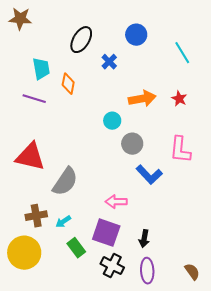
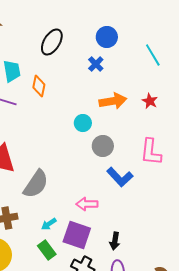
blue cross: (109, 62) -> (96, 64), moved
cyan arrow: (63, 222) -> (49, 224), moved

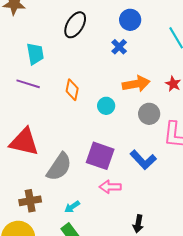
orange diamond: (39, 86) -> (72, 90), moved
gray circle: (103, 146) -> (149, 114), moved
purple square: (77, 235) -> (100, 156), moved

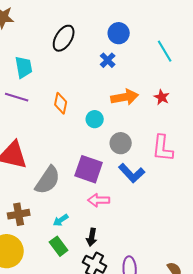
gray circle: (149, 114) -> (121, 143), moved
black arrow: (138, 224) -> (92, 237), moved

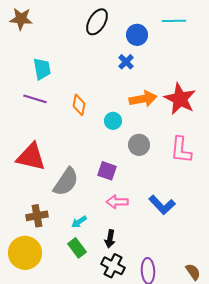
black ellipse: (64, 38) -> (97, 22), moved
cyan line: (165, 51) -> (174, 21), moved, turned -60
red star: (162, 97) -> (180, 99), size x2.0
purple square: (89, 169) -> (107, 171), size x0.7
blue L-shape: (132, 173) -> (162, 205), moved

